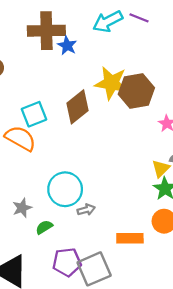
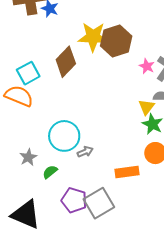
purple pentagon: (67, 262) -> (74, 200), turned 30

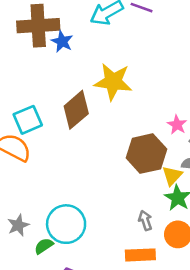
brown hexagon: (116, 41) -> (146, 154), moved
cyan circle: (64, 136) -> (66, 224), moved
gray arrow: (85, 152) -> (145, 221), moved, turned -91

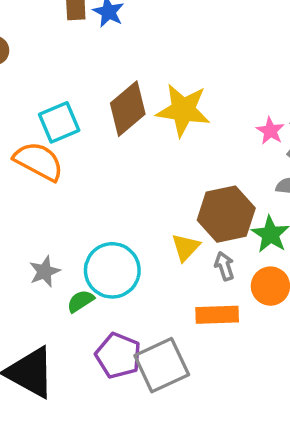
yellow star: (113, 82) -> (183, 110), moved
brown hexagon: (146, 154) -> (226, 214), moved
yellow triangle: (172, 176) -> (186, 247), moved

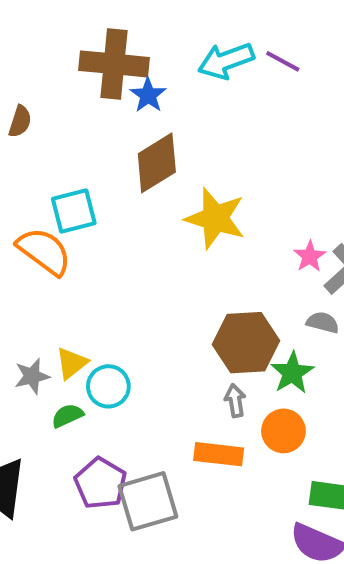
brown diamond: (128, 109) -> (157, 163), moved
yellow triangle: (186, 247) -> (72, 363), moved
cyan circle: (112, 270) -> (108, 386), size x0.7

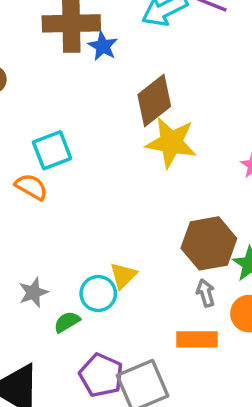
brown diamond: (157, 163) -> (154, 100), moved
orange semicircle: (44, 251) -> (31, 187), size x0.7
yellow triangle: (72, 363) -> (123, 276), moved

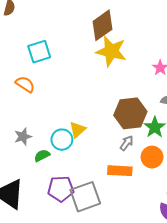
orange semicircle: (31, 187) -> (25, 84), moved
gray arrow: (206, 293) -> (127, 143), turned 49
purple pentagon: (101, 375) -> (61, 189), turned -30

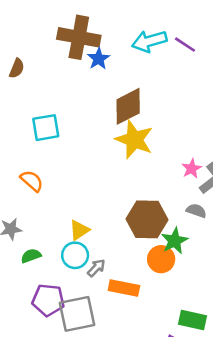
orange semicircle: (25, 84) -> (32, 181), moved
cyan circle: (62, 140) -> (75, 255), moved
gray arrow: (127, 143) -> (96, 268), moved
orange circle: (152, 157) -> (161, 259), moved

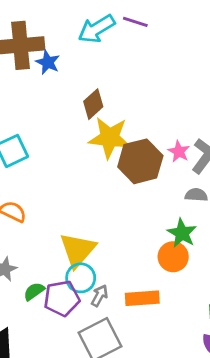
brown diamond: (128, 106) -> (93, 104), size x0.7
brown hexagon: (147, 219) -> (140, 161), moved
yellow triangle: (79, 230) -> (78, 250), size x1.6
gray arrow: (96, 268) -> (100, 296), moved
purple pentagon: (48, 300) -> (62, 298), moved

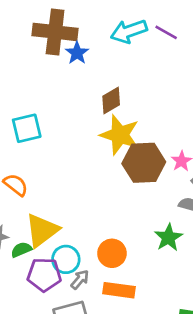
yellow triangle: (78, 250) -> (42, 230), moved
orange circle: (173, 257) -> (112, 253), moved
green semicircle: (34, 291) -> (21, 250), moved

